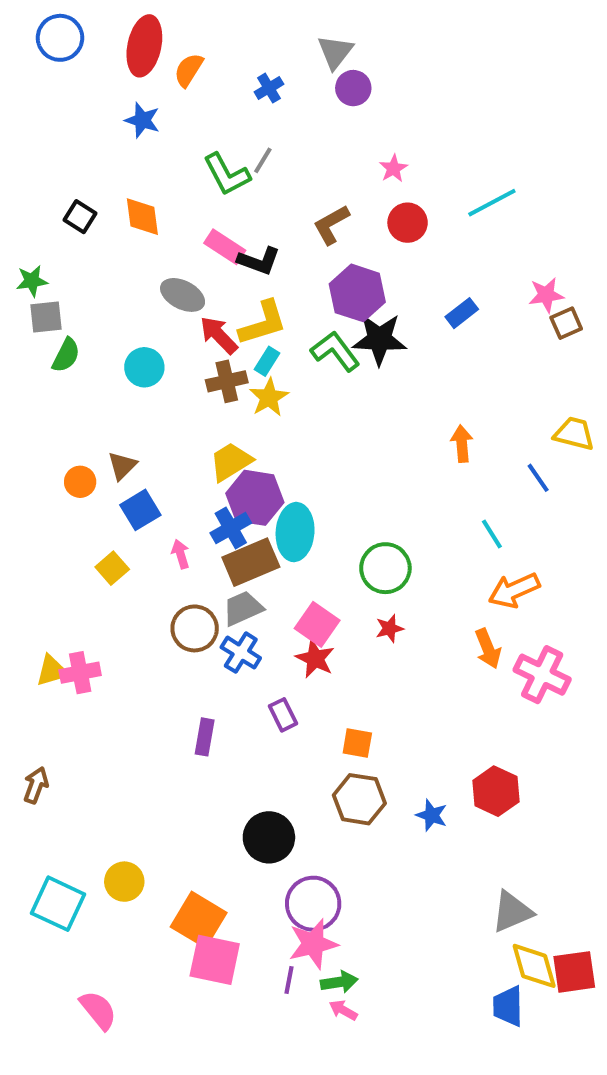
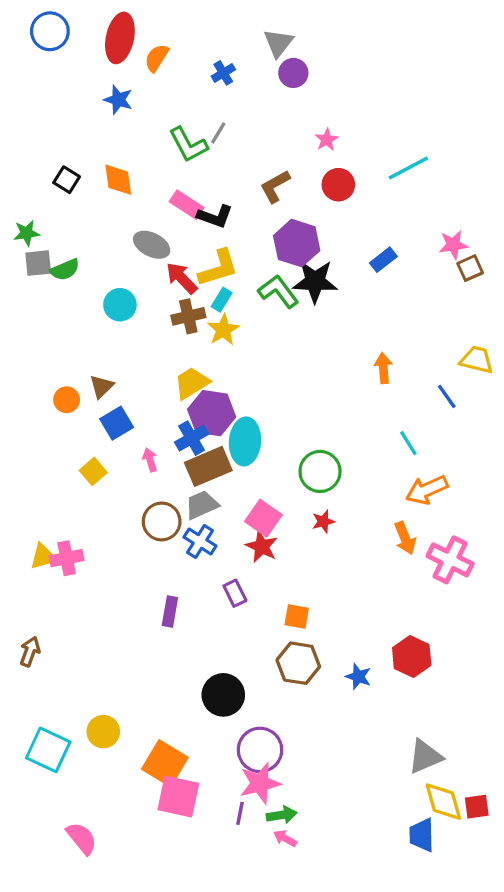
green semicircle: (66, 355) -> (65, 270), moved, turned 40
red square: (574, 972) -> (477, 807), size x0.7

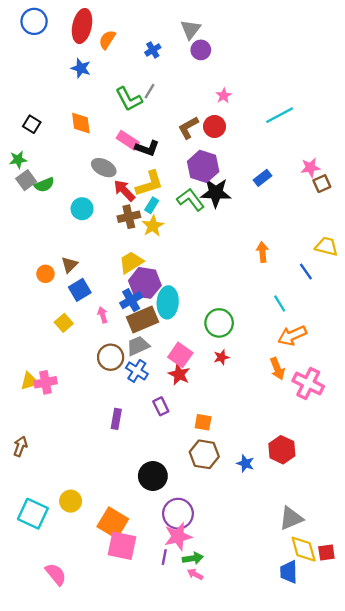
black square: (67, 180) -> (32, 124), moved
red circle: (338, 185) -> (215, 126), moved
gray square: (38, 263) -> (26, 180), turned -30

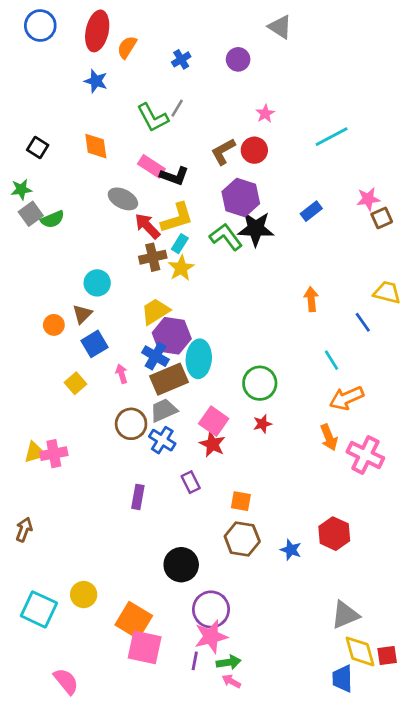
gray triangle: (191, 29) -> (280, 27), moved, turned -35
cyan circle: (82, 209) -> (97, 283), moved
blue cross: (131, 300) -> (155, 356), turned -30

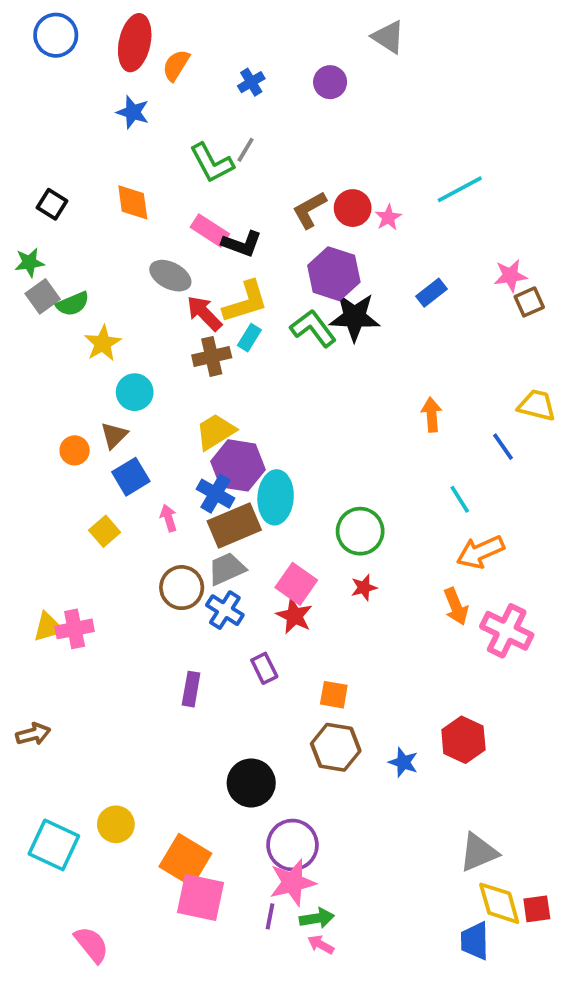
pink star: (265, 114) -> (388, 217), moved
yellow star: (181, 268) -> (103, 343), moved
brown arrow: (24, 530) -> (33, 734), turned 55

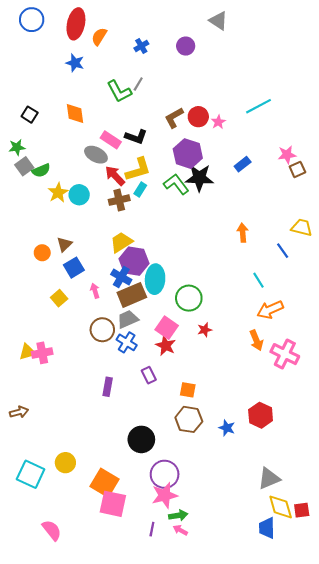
pink rectangle: (210, 231) -> (111, 140), moved
cyan circle: (135, 392) -> (79, 195), moved
green circle: (360, 531) -> (189, 298), moved
purple line: (270, 916) -> (152, 529), moved

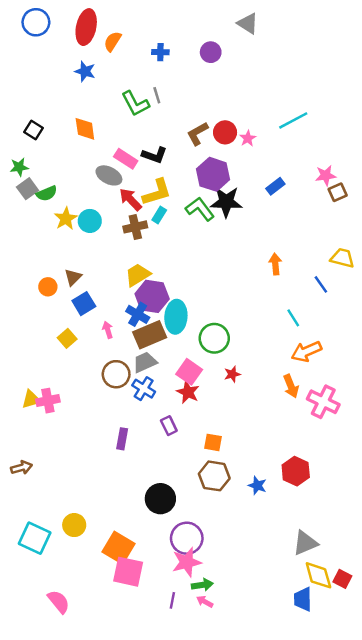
blue cross: (141, 46) -> (160, 52), turned 32
gray line: (138, 84) -> (157, 95), turned -48
red square: (302, 510) -> (342, 579), turned 35

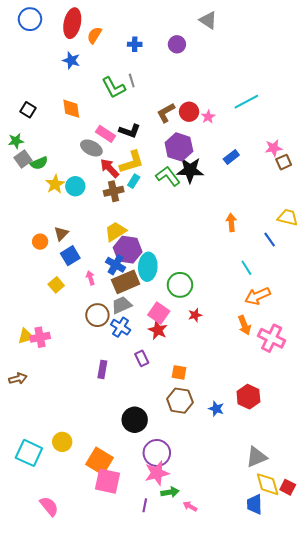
brown arrow: (22, 468) -> (18, 378), moved
pink arrow: (205, 602) -> (190, 506), moved

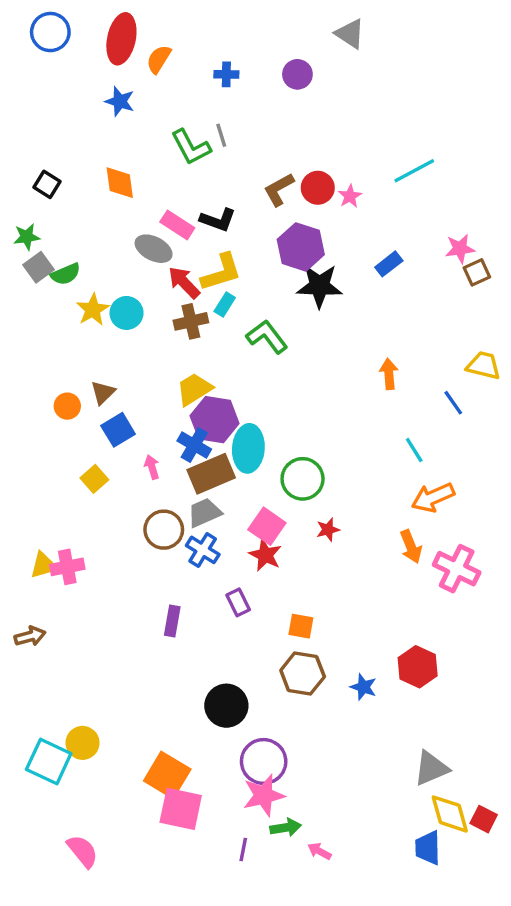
green L-shape: (168, 176) -> (267, 337), moved
yellow circle: (62, 442) -> (83, 743), moved

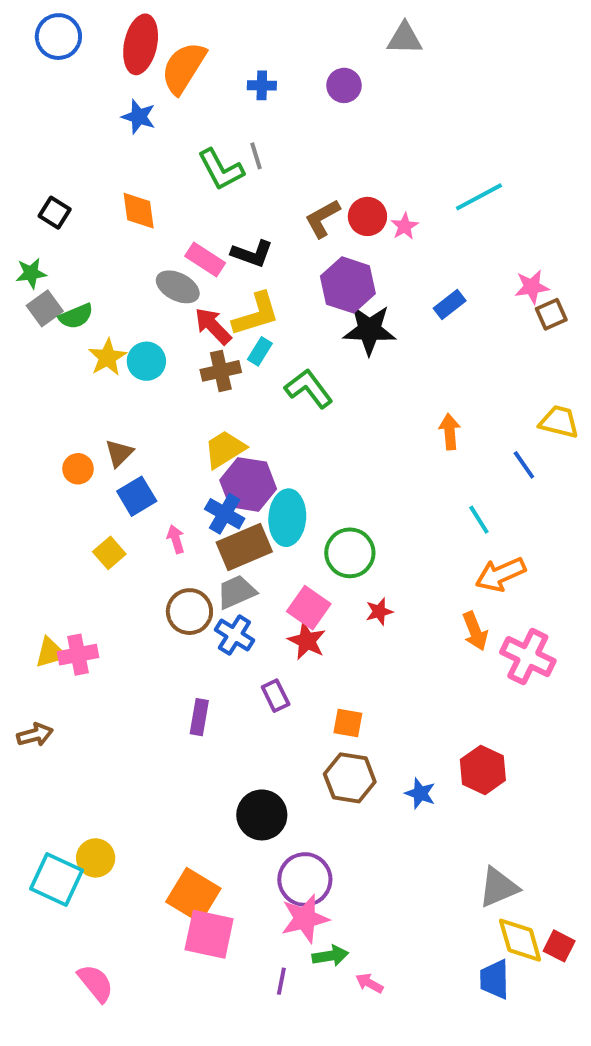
gray triangle: (350, 34) -> (405, 38), turned -32
orange semicircle: (159, 59) -> (184, 68), size x1.6

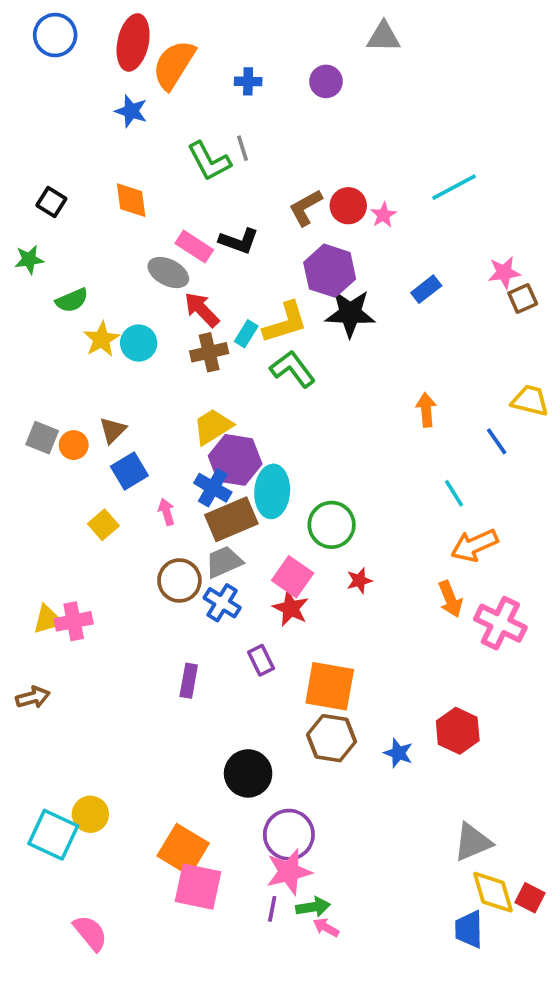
gray square: (45, 308) -> (42, 438), moved, turned -32
yellow L-shape: (256, 314) -> (285, 323), moved
orange square: (348, 723) -> (330, 686), size x1.8
purple line: (281, 981) -> (272, 909), moved
pink arrow: (369, 983) -> (326, 927), moved

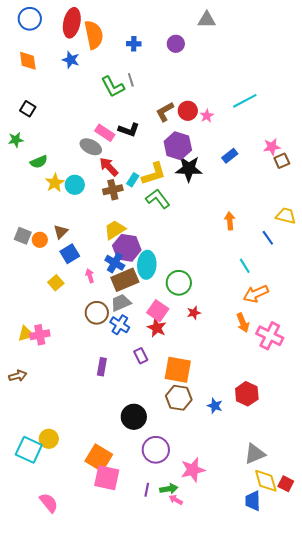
orange semicircle: (174, 65) -> (94, 35), turned 136
orange diamond: (131, 200) -> (28, 61), moved
pink star: (289, 872) -> (193, 470), moved

